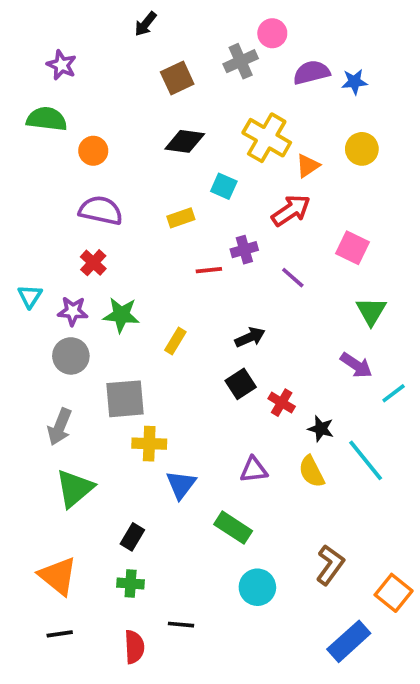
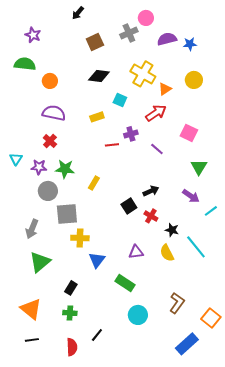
black arrow: (250, 337) -> (151, 191), moved
gray circle: (71, 356) -> (48, 191), moved
black line: (181, 625) -> (97, 335), turned -56

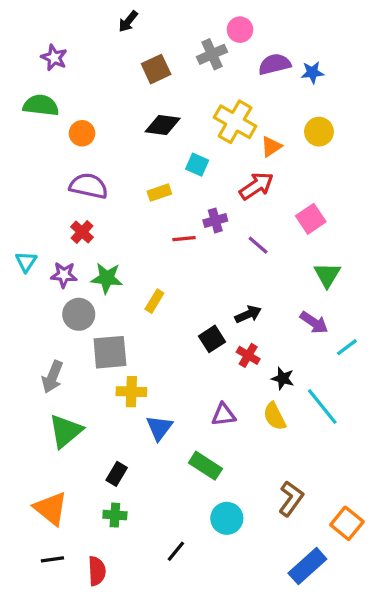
pink square: (189, 133) -> (311, 219), turned 30
black line: (97, 335) -> (176, 551), moved
red semicircle: (72, 347) -> (97, 571), moved

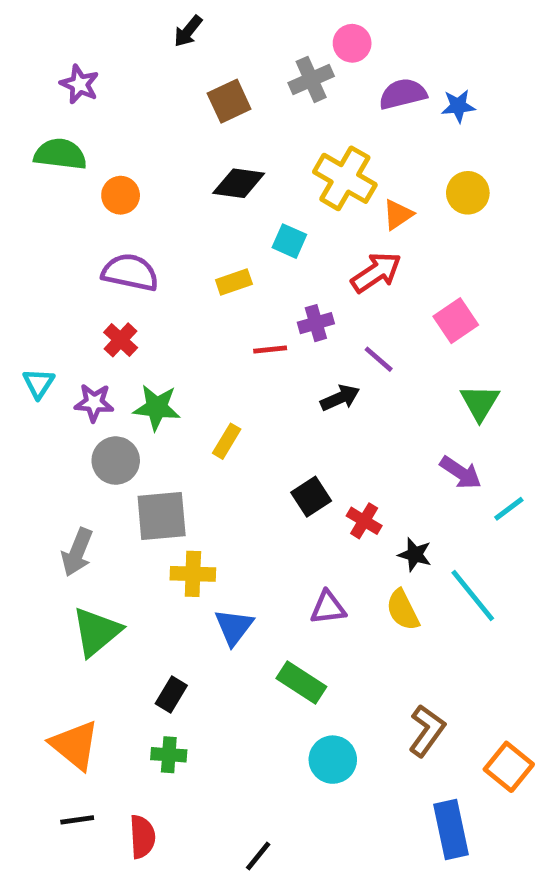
black arrow: (248, 314) -> (340, 398), moved
black line: (176, 551) -> (258, 856), moved
blue rectangle: (307, 566) -> (451, 830), turned -60

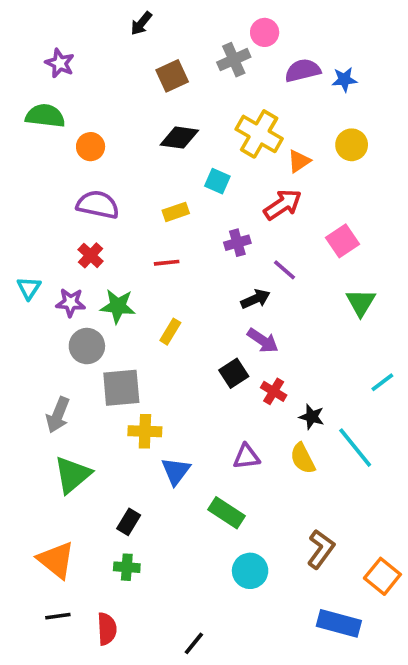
red line: (270, 350) -> (167, 263), moved
purple arrow: (461, 473) -> (263, 341), moved
blue rectangle: (451, 830) -> (339, 623), turned -63

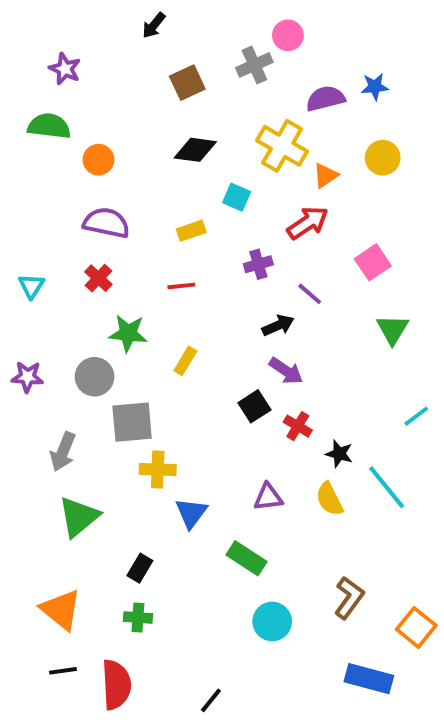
purple semicircle: (303, 70) -> (325, 98), moved
cyan triangle: (29, 288) -> (31, 286), moved
purple star: (71, 303) -> (27, 377), moved
red semicircle: (107, 629) -> (116, 685), size x1.4

